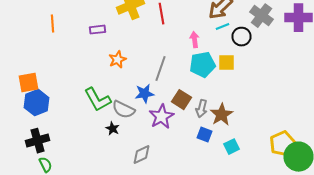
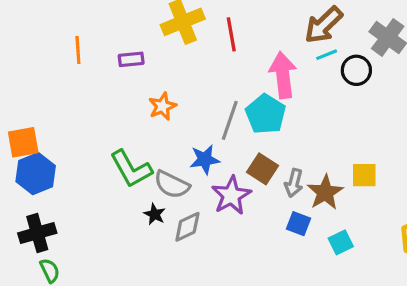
orange line: (52, 24) -> (78, 50), moved
pink arrow: (194, 40) -> (283, 75), size x1.8
yellow square: (226, 63) -> (364, 175), moved
cyan pentagon: (202, 65) -> (266, 114), moved, turned -30
gray diamond: (142, 155) -> (187, 227), moved

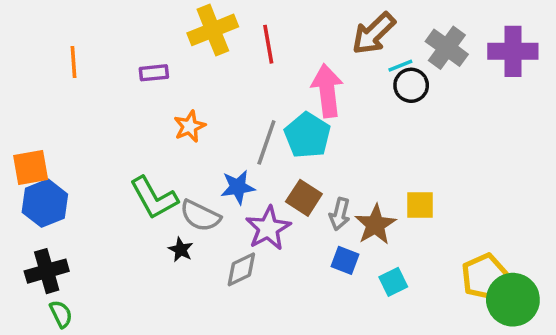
orange line: (78, 50) -> (73, 62), moved
cyan line: (327, 55) -> (400, 66), moved
gray diamond: (187, 227) -> (241, 269), moved

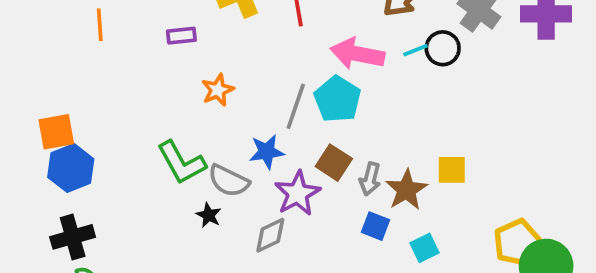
cyan line: (400, 66) -> (415, 50), moved
pink arrow: (327, 91) -> (357, 54), turned -72

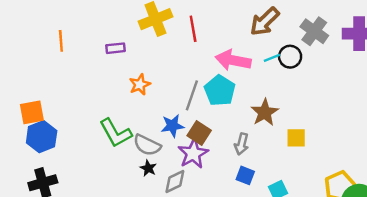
brown square: (334, 163) -> (199, 133), moved
brown star: (406, 190) -> (265, 112), moved
black star: (209, 215) -> (148, 168), moved

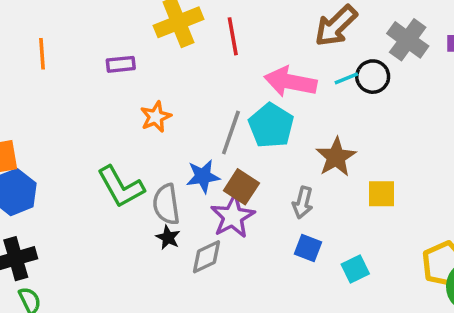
gray semicircle: (147, 145) -> (166, 204), turned 56

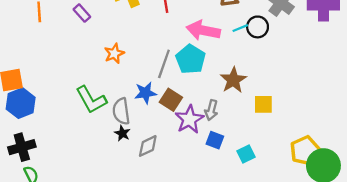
purple rectangle: (121, 64) -> (82, 13), moved, turned 54
purple star: (233, 217) -> (189, 119), moved

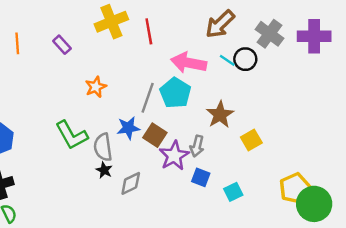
cyan line: (240, 28) -> (227, 60), turned 56
yellow square: (263, 104) -> (251, 140), turned -30

